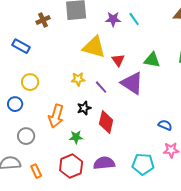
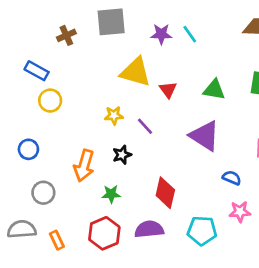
yellow circle: (30, 82) -> (50, 101), moved
purple triangle: (132, 83) -> (205, 136), moved
red diamond: (106, 122) -> (165, 193), moved

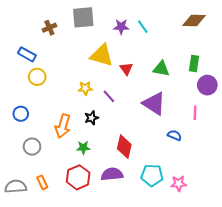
pink star: (240, 212) -> (179, 183), moved
gray semicircle: (22, 229) -> (16, 187), moved

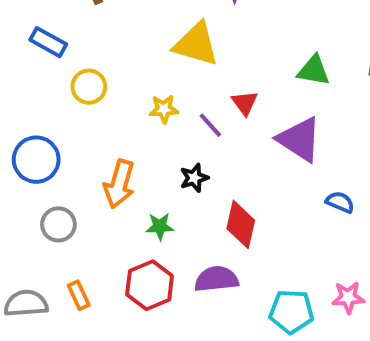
red triangle: (126, 69) -> (245, 103), moved
yellow circle: (37, 77) -> (89, 87), moved
blue circle: (21, 114) -> (36, 160), size x1.5
black star: (91, 118) -> (194, 178), moved
cyan pentagon: (152, 175) -> (291, 312), moved

